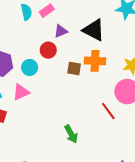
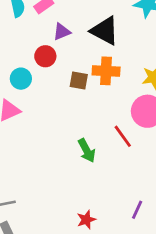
green arrow: (71, 134) -> (87, 150), moved

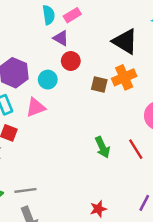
purple triangle: (62, 32) -> (61, 38), moved, turned 49
orange cross: (106, 71) -> (124, 77), turned -30
red line: (123, 136) -> (136, 149), moved

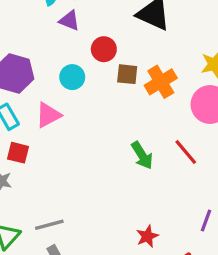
red circle: (71, 61) -> (104, 49), moved
orange cross: (124, 77) -> (161, 82), moved
cyan circle: (48, 80) -> (72, 77), moved

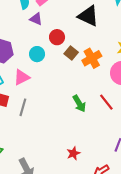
brown square: (127, 74) -> (71, 53), turned 32
gray line: (49, 225) -> (23, 107), moved, turned -60
red star: (147, 236) -> (73, 153), moved

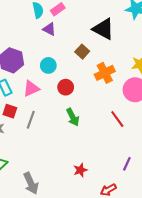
red circle: (57, 37) -> (66, 87), moved
brown square: (71, 53) -> (82, 52), moved
green arrow: (79, 104) -> (73, 117), moved

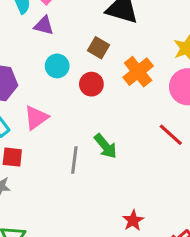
cyan circle: (48, 65) -> (57, 66), moved
red circle: (66, 87) -> (91, 84), moved
gray line: (31, 120) -> (74, 160), moved

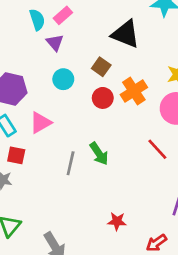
purple triangle: (44, 26) -> (55, 43), turned 30
red circle: (91, 84) -> (103, 98), moved
red star: (133, 221) -> (117, 221), turned 30

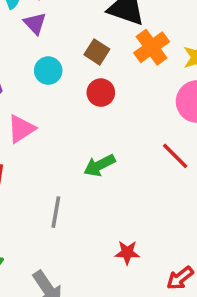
orange cross: (134, 91) -> (152, 47), moved
green arrow: (99, 154) -> (99, 165), turned 100
gray line: (71, 163) -> (56, 212), moved

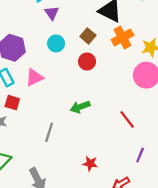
red line: (175, 156) -> (127, 119), moved

